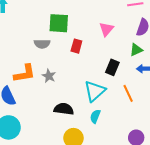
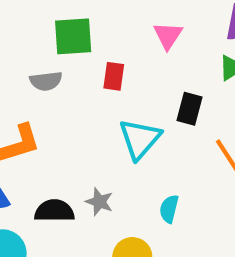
gray star: (49, 76) -> (99, 202), moved
cyan triangle: (95, 91) -> (140, 139), moved
black semicircle: (64, 109) -> (54, 211), moved

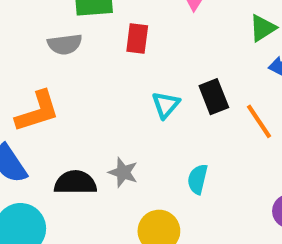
black rectangle: (190, 109) -> (214, 97), moved, turned -36
cyan triangle: (140, 139) -> (166, 105), size x0.6

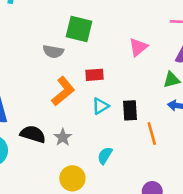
red rectangle: (137, 38) -> (95, 75), moved, turned 60
orange L-shape: (37, 111) -> (63, 91), moved, turned -40

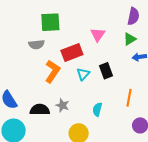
pink triangle: (138, 47) -> (98, 35), moved
red rectangle: (95, 75) -> (72, 52), size x1.5
orange line: (152, 133) -> (129, 98), moved, turned 42

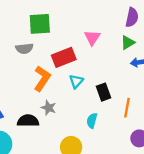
black rectangle: (106, 71) -> (103, 92), moved
gray star: (62, 105) -> (49, 108), moved

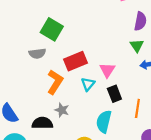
green square: (40, 24) -> (52, 29), turned 35
pink triangle: (92, 38) -> (107, 70), moved
green triangle: (128, 43) -> (137, 46), turned -32
cyan semicircle: (92, 121) -> (104, 122), size x1.5

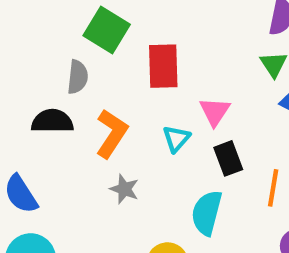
gray semicircle: (37, 53) -> (78, 77), turned -77
red rectangle: (75, 61) -> (163, 66), moved, turned -70
black semicircle: (42, 123) -> (52, 121), moved

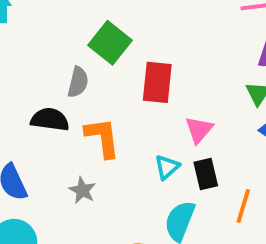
orange L-shape: (112, 134) -> (102, 138), turned -48
cyan triangle: (176, 139) -> (167, 167), moved
gray star: (124, 189) -> (82, 190), moved

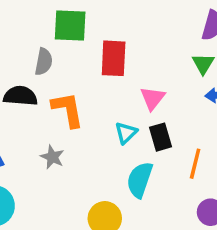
green square: (110, 43) -> (70, 25), turned -33

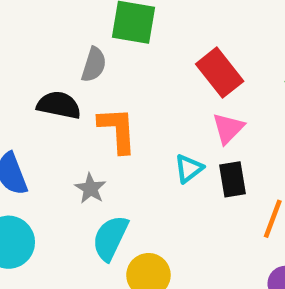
red rectangle: (114, 58) -> (220, 73), moved, turned -48
cyan semicircle: (140, 180) -> (110, 238), moved

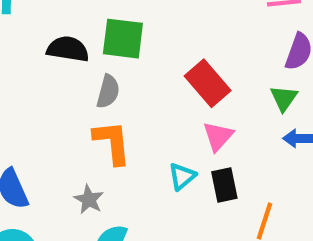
gray semicircle: (94, 65) -> (108, 92), moved
black semicircle: (59, 105) -> (68, 49), moved

